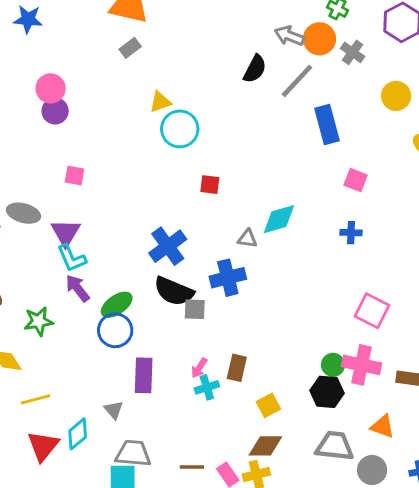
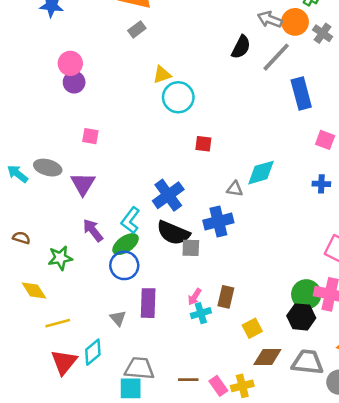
cyan L-shape: (72, 258) -> (131, 220), moved, turned 60
green circle: (333, 365) -> (306, 294), size x1.5
gray triangle: (114, 410) -> (118, 318), moved
brown diamond: (265, 446) -> (267, 357), moved

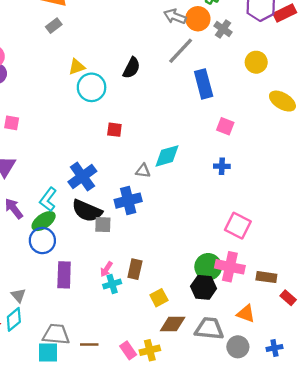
black semicircle: (241, 47) -> (132, 68), moved
gray triangle: (118, 318) -> (18, 295), moved
brown line: (188, 380) -> (89, 345), moved

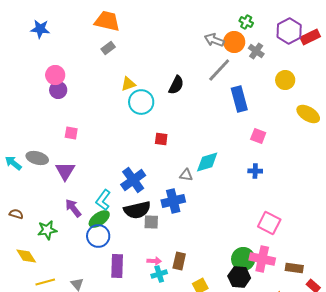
black semicircle: (87, 211) -> (137, 210), turned -36
pink arrow: (106, 269) -> (154, 261), turned -120

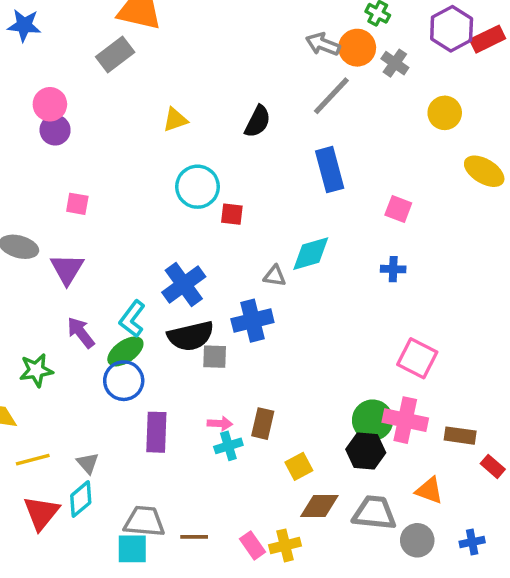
gray rectangle: (108, 48) -> (115, 55), moved, size x1.5
blue rectangle: (239, 99) -> (330, 170), moved
cyan circle: (141, 102) -> (198, 187), moved

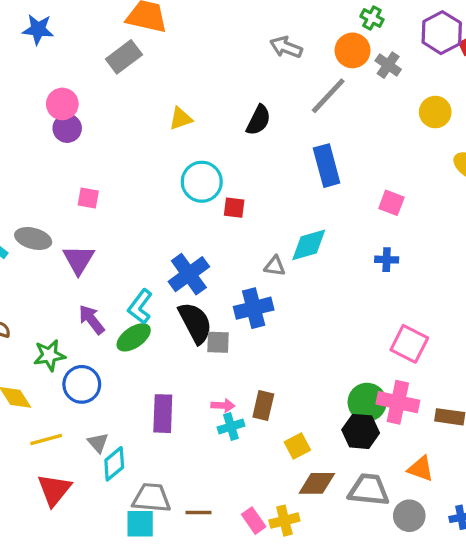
gray arrow: (323, 44) -> (286, 47), moved
black semicircle: (191, 336) -> (195, 323), turned -105
blue circle: (124, 381) -> (82, 384), moved
cyan diamond: (81, 499) -> (114, 464), moved

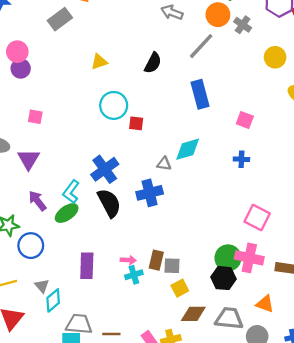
gray square: (218, 342) -> (172, 266), moved

